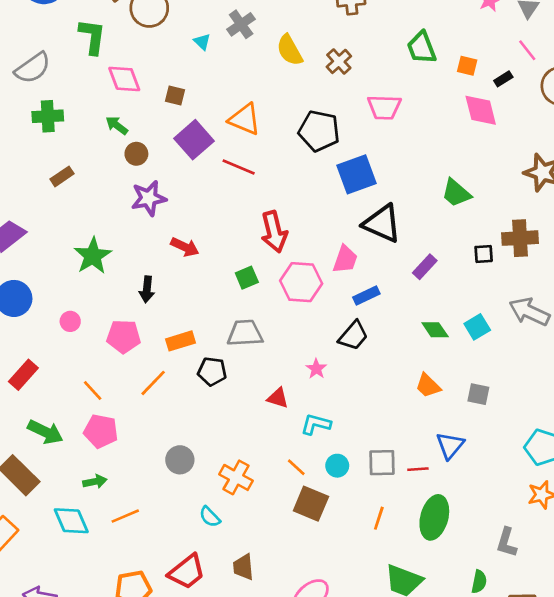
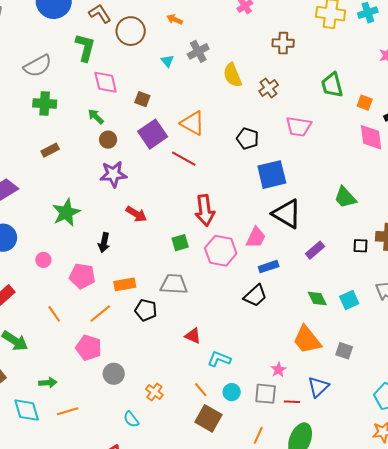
black pentagon: (319, 131) -> (248, 139), size x0.7
pink star: (316, 369) -> (279, 370), moved
orange trapezoid: (428, 386) -> (307, 340), size x1.5
pink pentagon: (101, 431) -> (89, 348), moved
orange cross: (236, 477) -> (154, 392), size x0.7

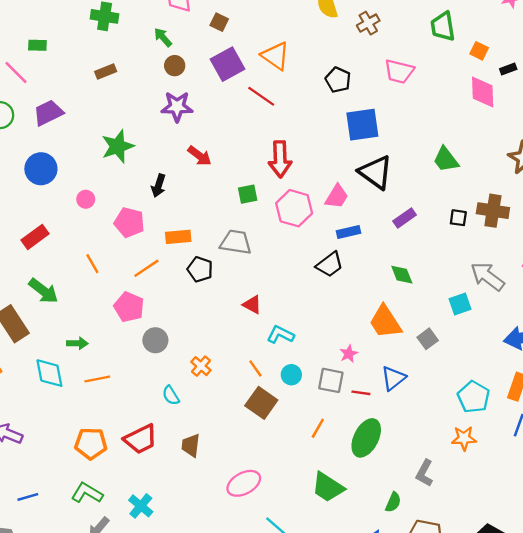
cyan square: (349, 300) -> (460, 304), moved
gray square: (344, 351) -> (428, 339), turned 30

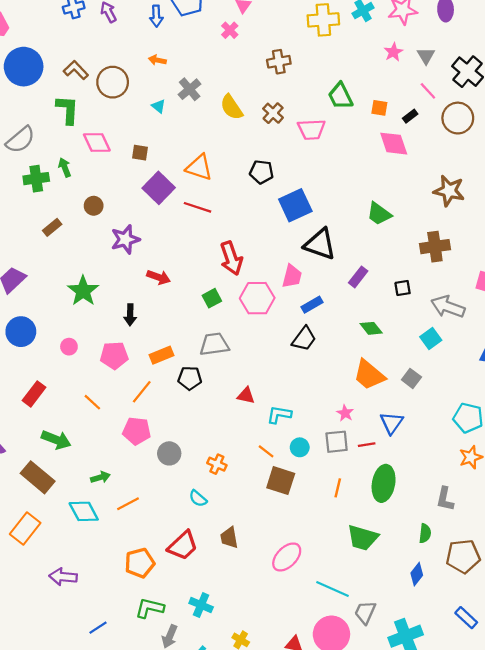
green arrow: (163, 37) -> (65, 167), moved, turned 36
brown circle: (175, 66) -> (94, 206), moved
pink trapezoid: (399, 71) -> (311, 129), moved
black square: (458, 218) -> (403, 288), moved

